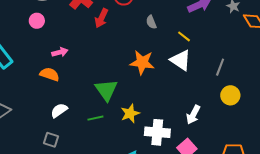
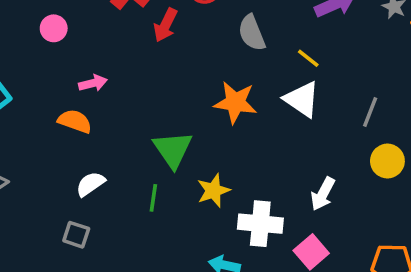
gray semicircle: (151, 22) -> (252, 33), size x1.5
green line: (95, 118) -> (153, 198), turned -70

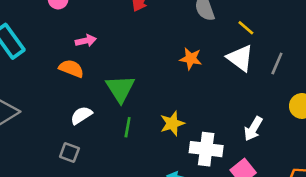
orange star: (235, 102) -> (191, 59), size x0.7
gray line: (370, 112) -> (277, 63), moved
green triangle: (173, 149) -> (120, 89), moved

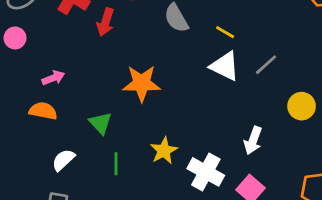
orange star: (191, 59) -> (142, 83), moved, size x1.5
gray line: (277, 63) -> (266, 65), turned 35
green triangle: (120, 89) -> (100, 123), size x0.7
white cross: (206, 149) -> (206, 172), turned 32

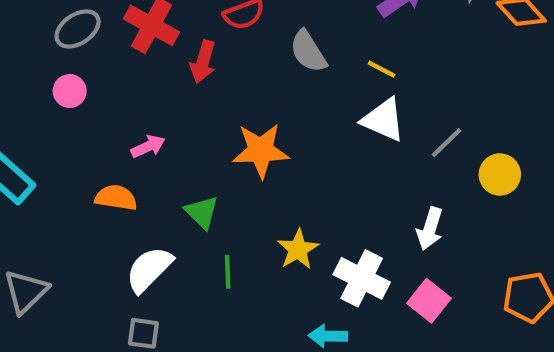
gray line: (266, 65) -> (447, 143), moved
pink arrow: (53, 78) -> (148, 146), moved
white semicircle: (63, 160) -> (149, 269), size x1.4

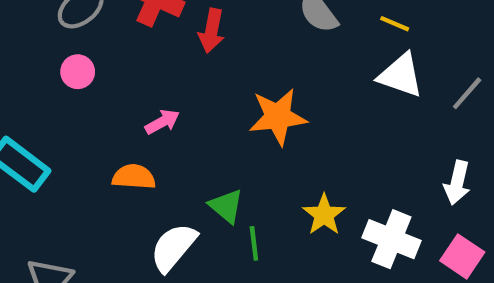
green triangle: (202, 212) -> (226, 206), moved

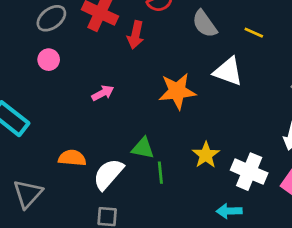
white triangle: (401, 75) -> (228, 71), moved
orange semicircle: (134, 177) -> (72, 158), moved
green triangle: (226, 206) -> (143, 148), turned -30

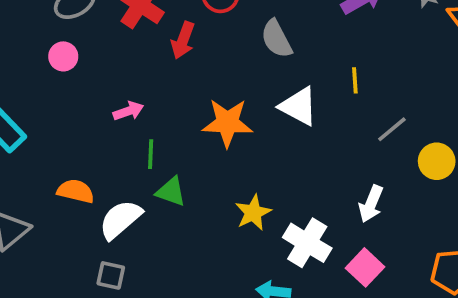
yellow line: (254, 33) -> (355, 80), moved, turned 54
green line: (160, 173) -> (151, 154), moved

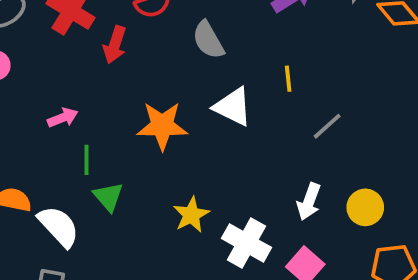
yellow circle: (437, 161) -> (365, 207), moved
green triangle: (171, 192) -> (108, 197), turned 32
white semicircle: (120, 219) -> (59, 226), turned 90

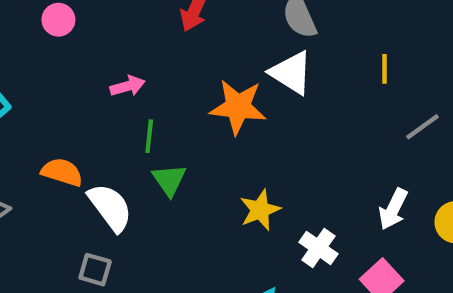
white triangle: (233, 107) -> (291, 73), moved
white cross: (246, 243) -> (318, 248), size x0.7

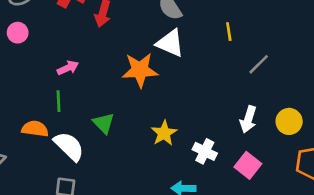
green line: (149, 136) -> (58, 101), moved

